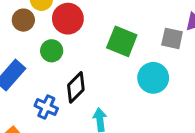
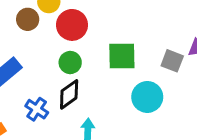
green square: (122, 41) -> (122, 56), turned -32
green circle: (52, 51) -> (70, 63), moved

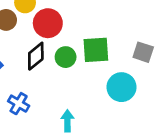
green circle: (70, 63) -> (66, 57), moved
black diamond: (69, 94) -> (36, 56), moved

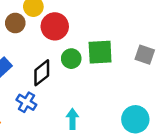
black diamond: (36, 56) -> (42, 73), moved
cyan circle: (121, 87) -> (135, 119), moved

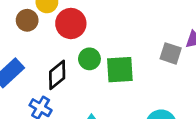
green square: (100, 52) -> (120, 70), moved

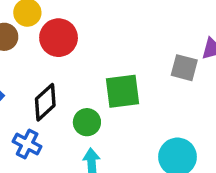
green circle: (89, 59) -> (87, 122), moved

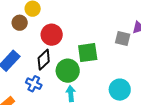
red circle: (59, 38) -> (52, 35), moved
green circle: (87, 122) -> (68, 71), size x1.5

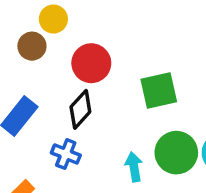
green circle: (68, 71) -> (176, 153), moved

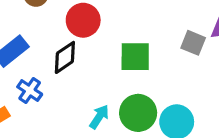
blue cross: (66, 154) -> (30, 91), moved
cyan arrow: (134, 167) -> (99, 117), turned 30

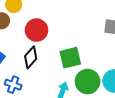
green square: (135, 57) -> (70, 58), moved

